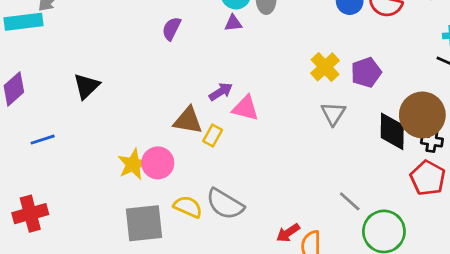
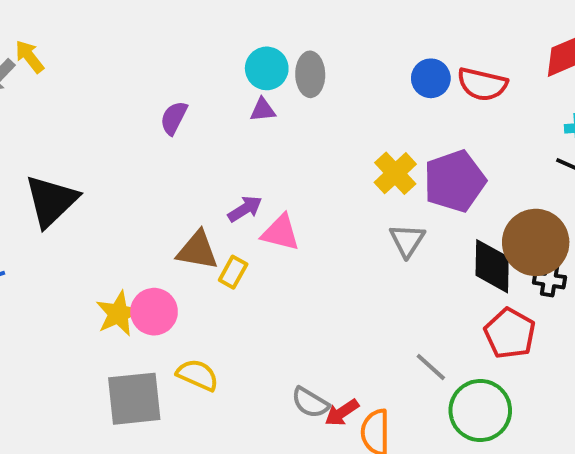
purple pentagon: (366, 72) -> (455, 181), size x1.4
black triangle: (87, 86) -> (51, 201), size x1.4
red pentagon: (428, 178) -> (510, 333), moved
gray semicircle: (225, 204) -> (310, 403), moved, size x0.7

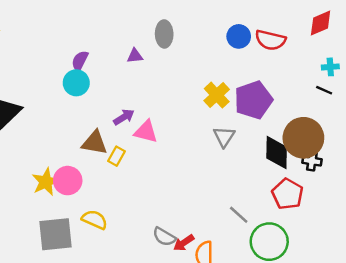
cyan circle: (267, 68) -> (76, 83), moved

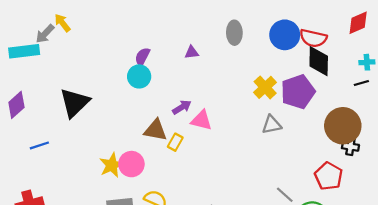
gray ellipse: (164, 34) -> (234, 33), moved
blue circle: (239, 36) -> (285, 35), size x1.4
black line: (324, 90) -> (361, 83), turned -40
gray triangle: (224, 137) -> (272, 125), turned 45
black diamond: (277, 152) -> (319, 61), moved

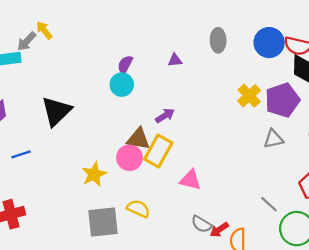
pink triangle: (202, 120) -> (190, 180), moved
gray triangle: (272, 125) -> (273, 139), moved
yellow rectangle: (175, 142) -> (158, 151), size x1.8
pink circle: (131, 164) -> (130, 158), moved

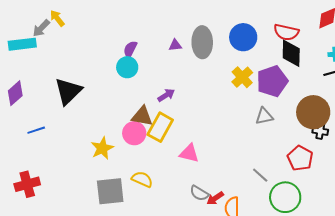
gray ellipse: (218, 40) -> (202, 42), moved, size x1.4
blue circle: (269, 43) -> (243, 37), moved

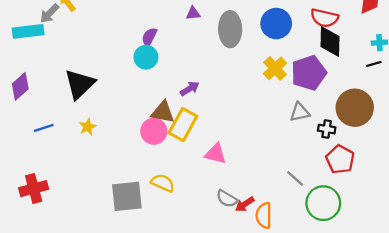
purple triangle: (175, 45) -> (193, 13), moved
black cross: (320, 131) -> (327, 129), moved
yellow star: (102, 148) -> (88, 127), moved, size x0.7

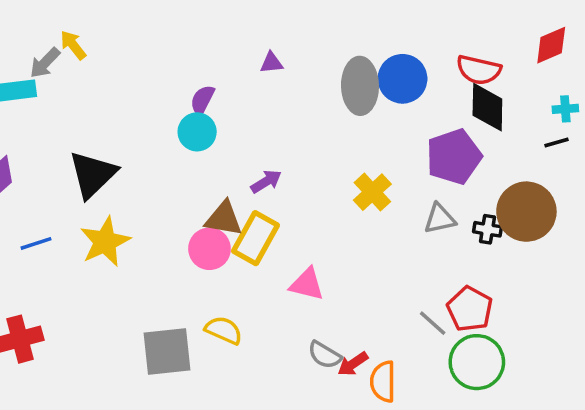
gray ellipse: (230, 29) -> (360, 86), moved
yellow cross: (275, 68) -> (372, 192), moved
yellow star: (88, 127) -> (105, 242), size x1.8
black cross: (327, 129) -> (487, 229), moved
red pentagon: (340, 159) -> (470, 309), moved

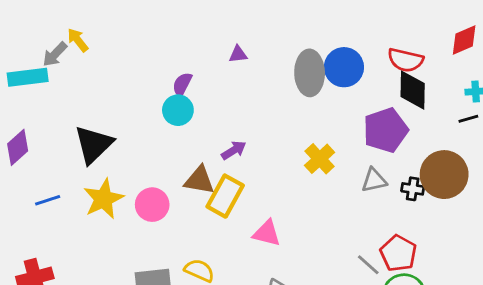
pink circle: (209, 249) -> (152, 205), moved

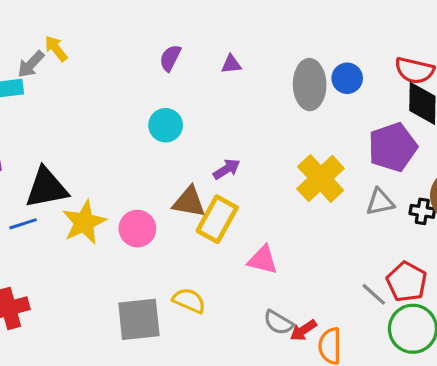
blue circle: (344, 67) -> (347, 78), size x0.7
purple semicircle: (182, 84) -> (170, 58), moved
black triangle: (93, 144) -> (47, 188), moved, turned 33
yellow cross: (320, 159) -> (321, 178), size x1.4

